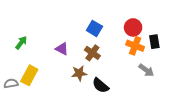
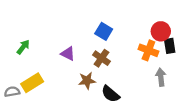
red circle: (133, 27) -> (161, 31), moved
gray arrow: (146, 70) -> (161, 77), turned -133
yellow rectangle: (29, 75) -> (32, 83), turned 30

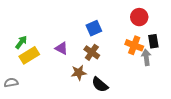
blue square: (104, 31) -> (94, 28), turned 35
red circle: (161, 31) -> (139, 17), moved
gray arrow: (161, 77) -> (146, 57), moved
yellow rectangle: (32, 83) -> (29, 55), moved

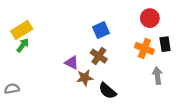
purple triangle: (62, 48) -> (72, 63), moved
yellow rectangle: (29, 55) -> (22, 30), moved
gray arrow: (146, 57) -> (157, 76), moved

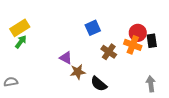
red circle: (150, 18) -> (138, 33), moved
brown cross: (99, 56) -> (109, 52), moved
gray arrow: (157, 76) -> (151, 84), moved

